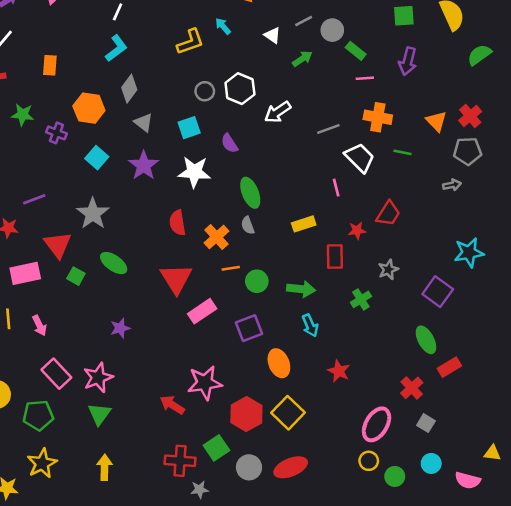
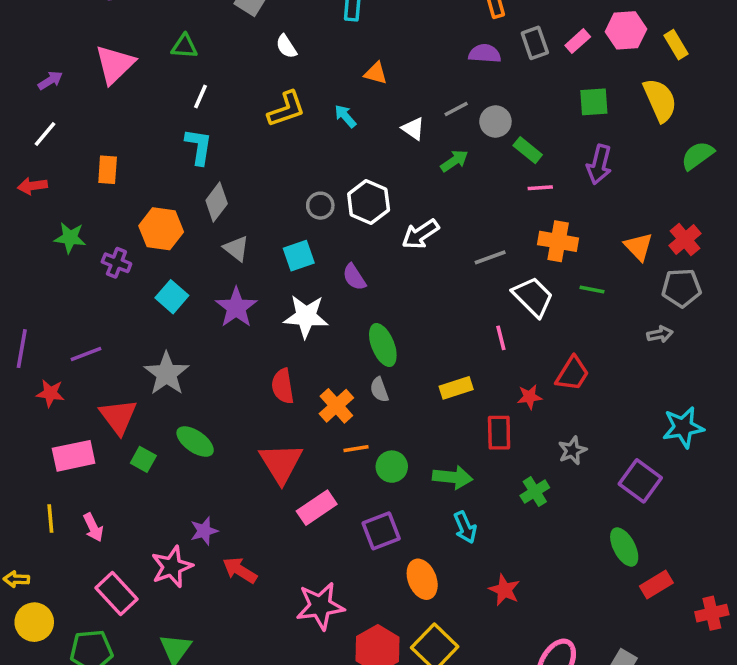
yellow L-shape: (190, 42) -> (286, 109), moved
cyan L-shape: (116, 48) -> (199, 147), turned -44
pink star: (98, 378) -> (172, 567), moved
red cross: (412, 388) -> (712, 613), moved, turned 30
red arrow: (172, 405) -> (240, 570), moved

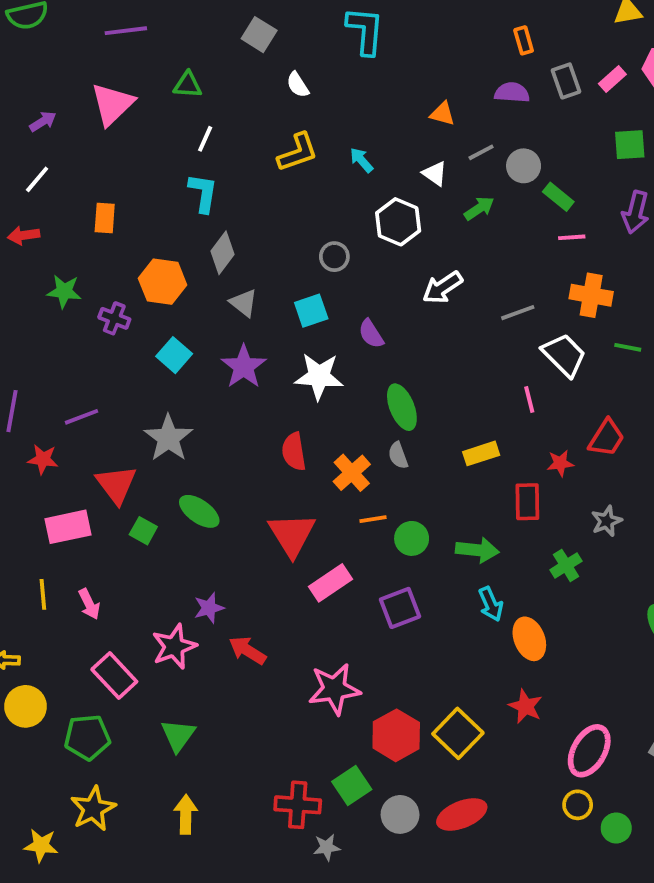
orange triangle: (376, 73) -> (442, 114), moved
white hexagon: (369, 202) -> (398, 222), moved
orange ellipse: (422, 579) -> (529, 639), moved
red star: (504, 590) -> (525, 706), moved

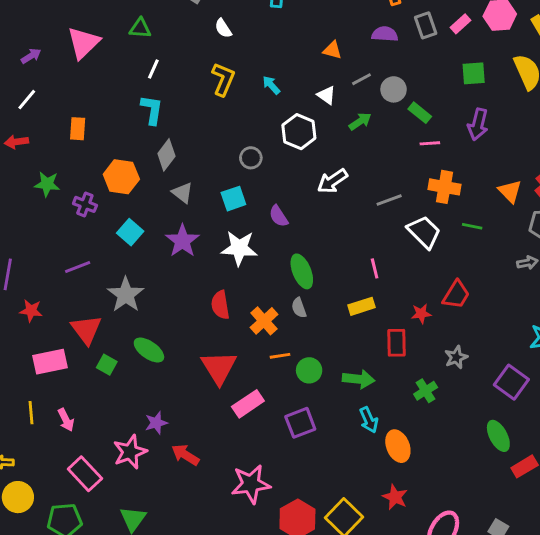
yellow L-shape: (298, 152) -> (223, 79), turned -48
pink line: (529, 399) -> (375, 268), moved
purple line: (81, 417) -> (78, 267), moved

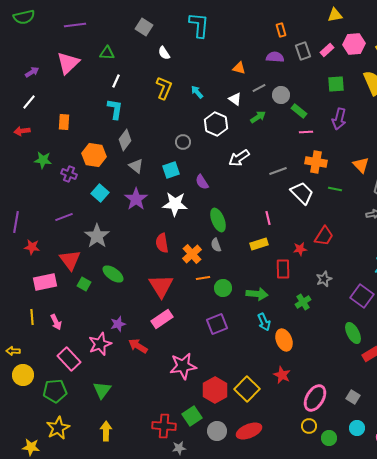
pink rectangle: (248, 404) -> (162, 319), moved

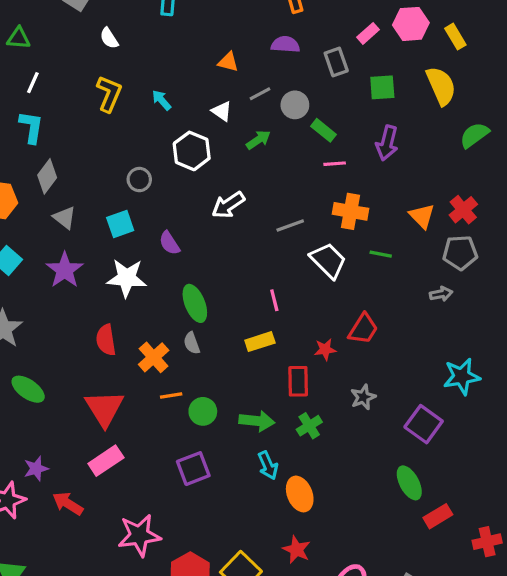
gray rectangle: (303, 51) -> (336, 62), moved
green cross: (303, 302) -> (309, 426), moved

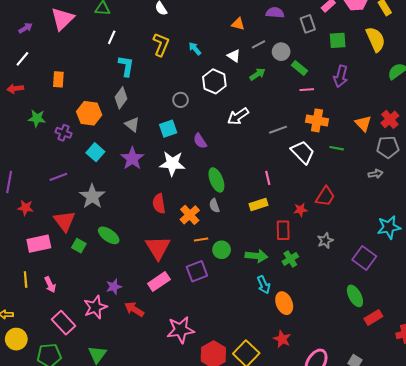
cyan L-shape: (31, 127) -> (126, 66), moved
purple square: (193, 469) -> (197, 271), moved

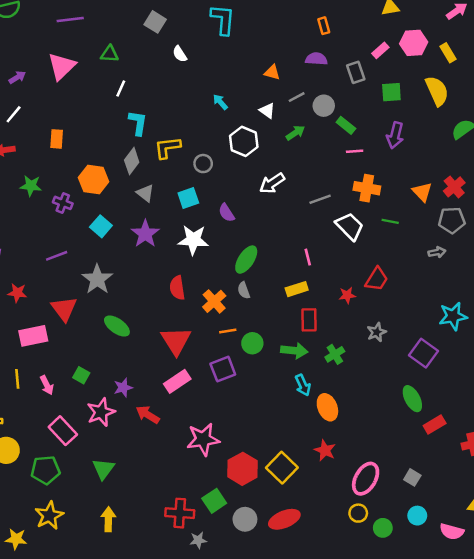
yellow L-shape: (161, 44) -> (167, 148), moved, turned -120
green ellipse: (216, 180) -> (246, 260), turned 55
red rectangle: (283, 230) -> (309, 320), moved
green square: (79, 246) -> (81, 375), moved

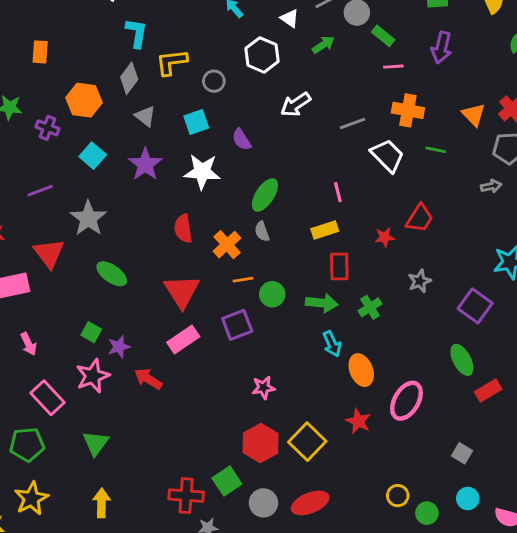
green square: (81, 375) -> (91, 332), moved
pink star: (203, 439) -> (263, 388), moved, size x0.6
pink ellipse: (366, 479) -> (406, 401), moved

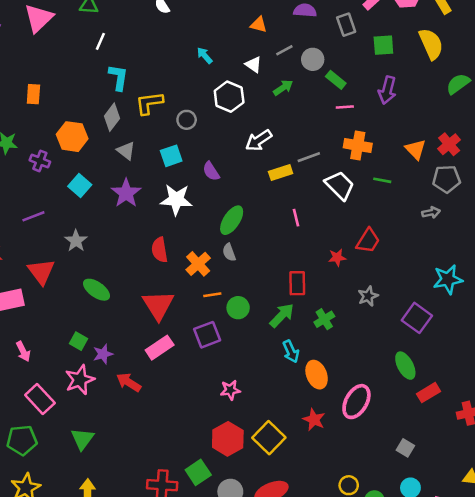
gray star: (88, 218) -> (76, 241), size x0.7
yellow rectangle: (325, 230) -> (281, 173), moved
green arrow: (322, 303) -> (282, 315), turned -52

